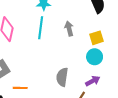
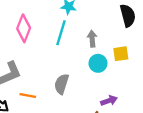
cyan circle: (95, 57) -> (98, 63), moved
gray semicircle: (62, 77) -> (62, 84), moved

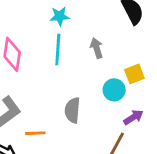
yellow square: (121, 54) -> (134, 74), moved
cyan circle: (98, 63) -> (114, 90), moved

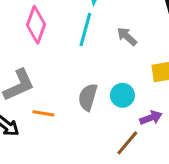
gray arrow: (97, 48) -> (127, 36), turned -42
cyan circle: (114, 90) -> (122, 95), moved

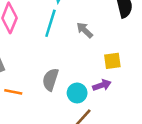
cyan circle: (122, 95) -> (77, 93), moved
purple arrow: (151, 118) -> (102, 85), moved

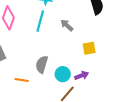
purple arrow: (102, 85) -> (82, 76), moved
orange line: (13, 92) -> (22, 80), moved

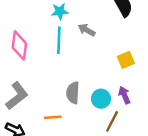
gray arrow: (67, 25) -> (87, 30), moved
purple arrow: (82, 76) -> (124, 95), turned -80

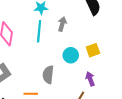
gray arrow: (87, 30) -> (62, 24), turned 72
cyan circle: (101, 99) -> (71, 55), moved

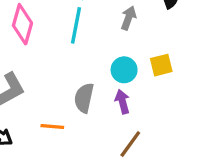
gray arrow: (62, 24) -> (128, 18), moved
purple arrow: (90, 79) -> (122, 102), moved

